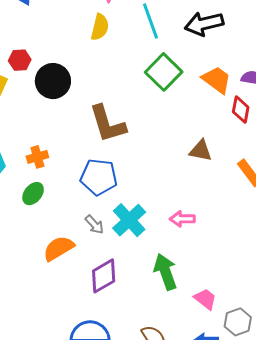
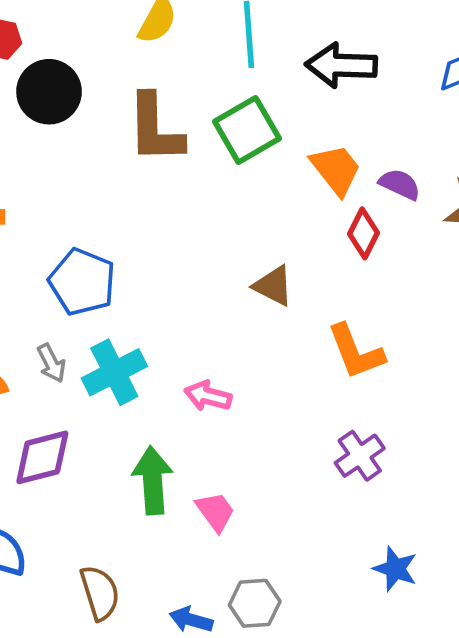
brown L-shape: (107, 124) -> (155, 129), moved
pink trapezoid: (205, 299) -> (215, 512), moved

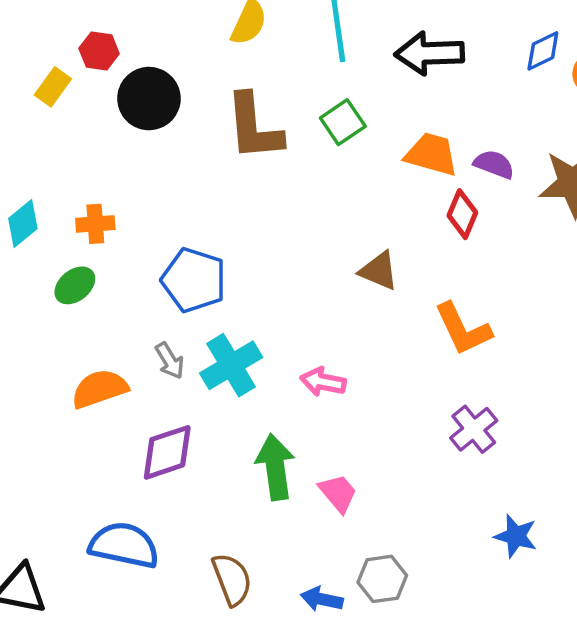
green square: (247, 130) -> (343, 122), size x0.7
orange trapezoid: (336, 169) -> (431, 154), turned -32

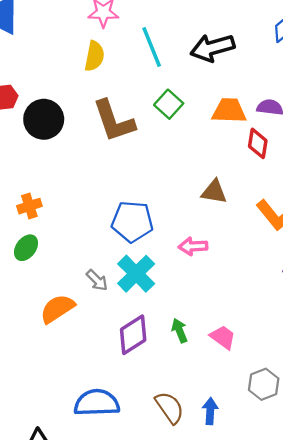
blue pentagon: (194, 280) -> (132, 222), moved
pink arrow: (323, 382) -> (193, 246), moved
purple diamond: (167, 452) -> (133, 335), moved
green arrow: (275, 467) -> (180, 331), size x0.6
blue arrow: (322, 599) -> (210, 411), moved, turned 95

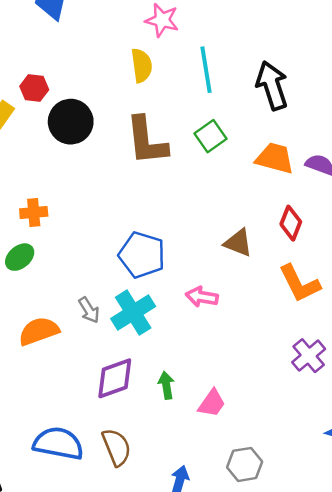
black arrow: (212, 48) -> (272, 86), turned 75
yellow semicircle: (94, 56) -> (142, 65), turned -32
red diamond: (258, 143) -> (291, 223), moved
pink trapezoid: (223, 337) -> (212, 403), turned 76
brown semicircle: (170, 408) -> (116, 447), moved

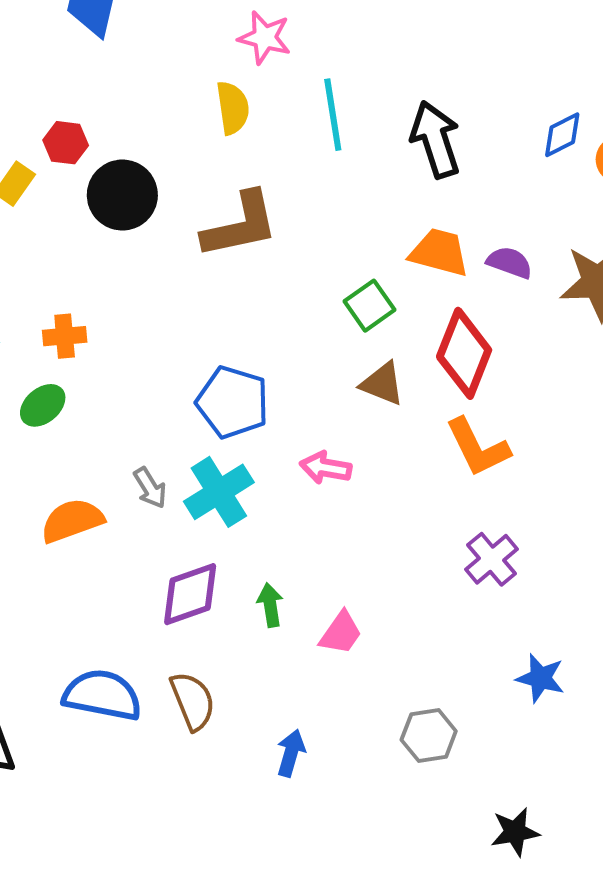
green square: (211, 136) -> (370, 306), moved
brown L-shape: (147, 141) -> (240, 225), turned -96
red diamond: (291, 223) -> (464, 353), size x1.6
gray hexagon: (245, 464) -> (429, 735), moved

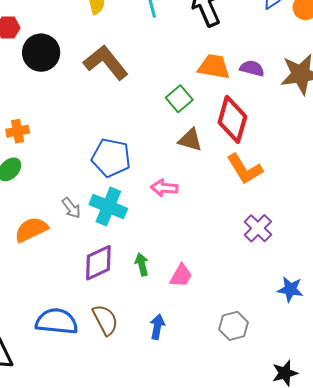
brown L-shape: (240, 225) -> (106, 62), turned -111
cyan cross: (219, 492) -> (108, 206), turned -30
blue arrow: (291, 753) -> (157, 327), moved

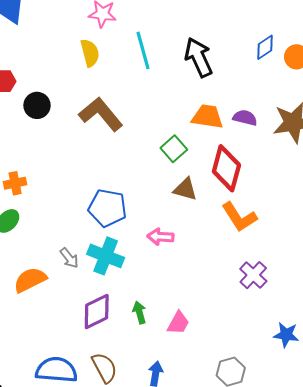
black circle: (41, 53) -> (37, 105), size x0.7

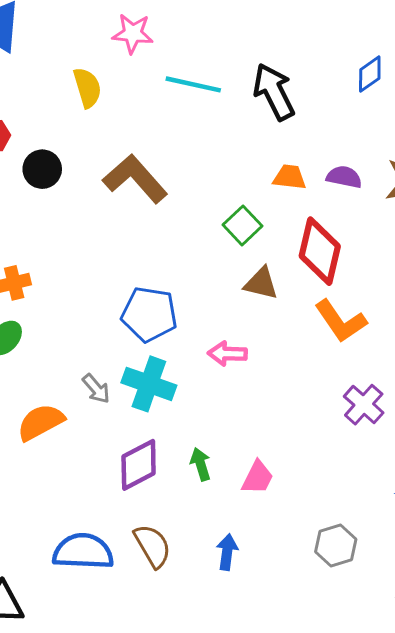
cyan line: (143, 50) -> (193, 84), turned -60
yellow semicircle: (90, 53) -> (87, 88), moved
orange trapezoid: (207, 117) -> (290, 177), size x0.7

